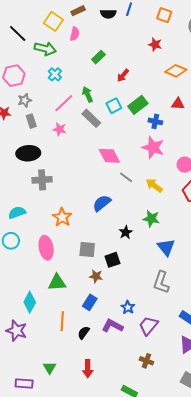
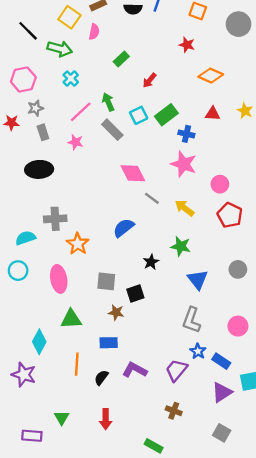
gray cross: (42, 180) -> (55, 219), moved
blue rectangle: (90, 302) -> (109, 343), turned 56
blue star: (128, 307) -> (198, 351), moved

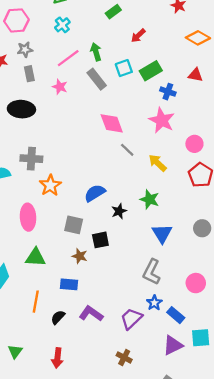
blue semicircle: (124, 228) -> (95, 193), moved

